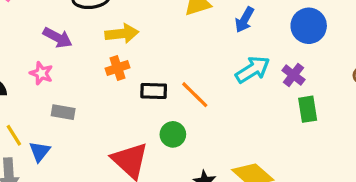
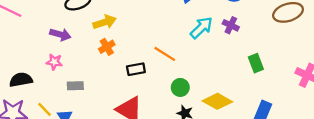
black rectangle: (154, 91) -> (136, 69), moved
green rectangle: (308, 109) -> (256, 63), moved
green circle: (173, 134) -> (180, 87), moved

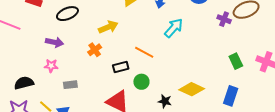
yellow arrow: (105, 22) -> (108, 27), moved
purple cross: (231, 25) -> (224, 19), moved
green rectangle: (256, 63) -> (236, 61), moved
green circle: (180, 87) -> (141, 82), moved

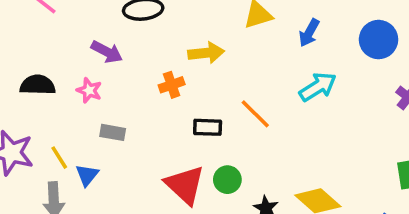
green circle: (141, 82) -> (227, 180), moved
black semicircle: (24, 83) -> (38, 85), moved

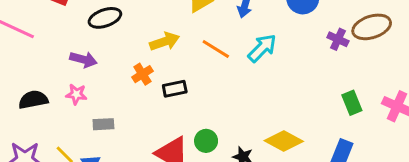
orange line: (255, 114) -> (216, 49), moved
black rectangle: (208, 127) -> (175, 89), moved

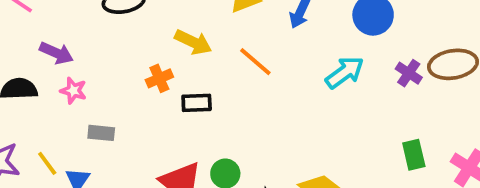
yellow arrow: (165, 41) -> (193, 42), turned 36
cyan arrow: (262, 48) -> (345, 72), moved
purple arrow: (83, 59) -> (56, 53), moved

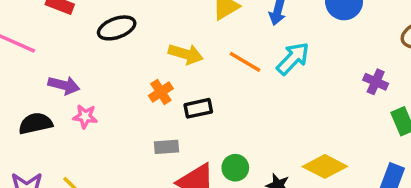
cyan arrow: (345, 72) -> (293, 58), moved
purple cross: (409, 73) -> (376, 82), moved
gray rectangle: (101, 133) -> (167, 147), moved

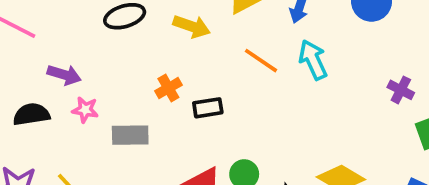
yellow arrow: (186, 54) -> (192, 26), moved
cyan arrow: (293, 58) -> (313, 60), turned -72
gray rectangle: (167, 147) -> (130, 135), moved, size x1.4

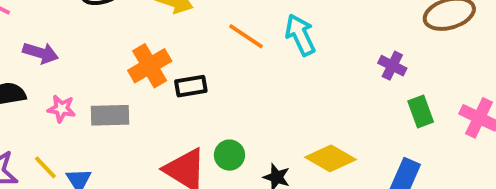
orange cross: (168, 88) -> (150, 66), size x1.5
pink star: (85, 110) -> (61, 109), moved

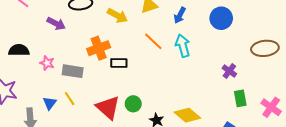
purple arrow: (41, 53) -> (56, 24), moved
yellow line: (45, 167) -> (70, 99), moved

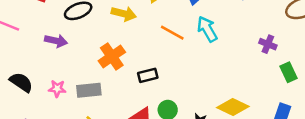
black semicircle: (19, 50) -> (21, 82), turned 48
black rectangle: (119, 63) -> (148, 75), moved

